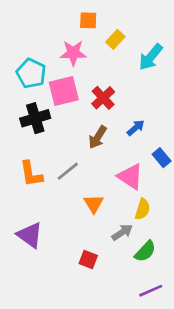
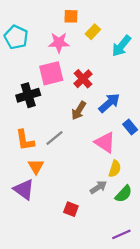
cyan pentagon: (31, 73) -> (16, 37), moved
blue arrow: (136, 128) -> (109, 103), size x1.5
orange triangle: (94, 204) -> (36, 166), moved
green semicircle: (145, 251) -> (124, 194), moved

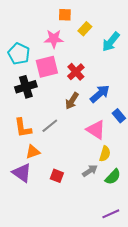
cyan pentagon: (16, 37) -> (19, 54), moved
orange triangle: (36, 166) -> (33, 152), turned 42
red square: (71, 209) -> (57, 176), moved

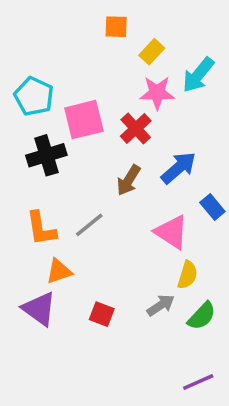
pink star: (54, 39) -> (157, 93), moved

